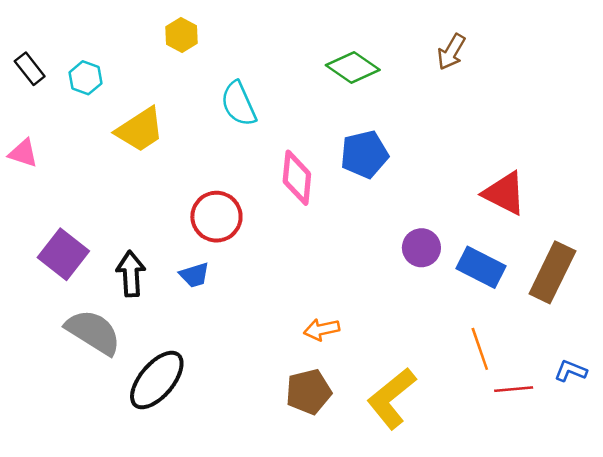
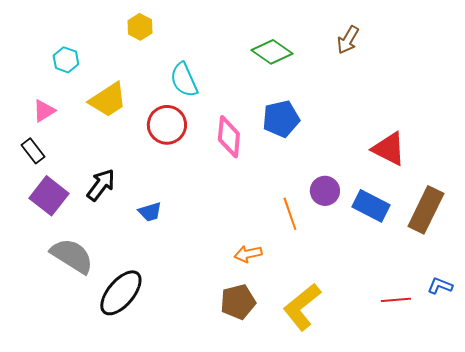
black rectangle: (30, 69) -> (33, 151), moved
pink triangle: (23, 153) -> (44, 111), moved, turned -50
red circle: (216, 217) -> (167, 125), moved
black arrow: (131, 274) -> (101, 185), moved, turned 40
orange line: (480, 349) -> (290, 214), moved

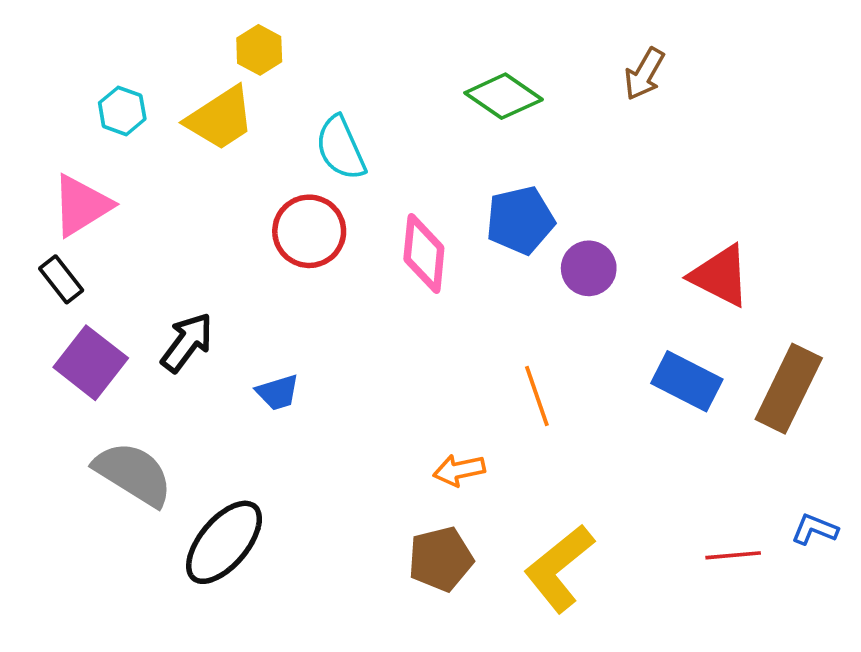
yellow trapezoid: (108, 100) -> (220, 118), moved
pink triangle: (44, 111) -> (81, 205), size x1.5
purple circle: (325, 191) -> (589, 268), moved

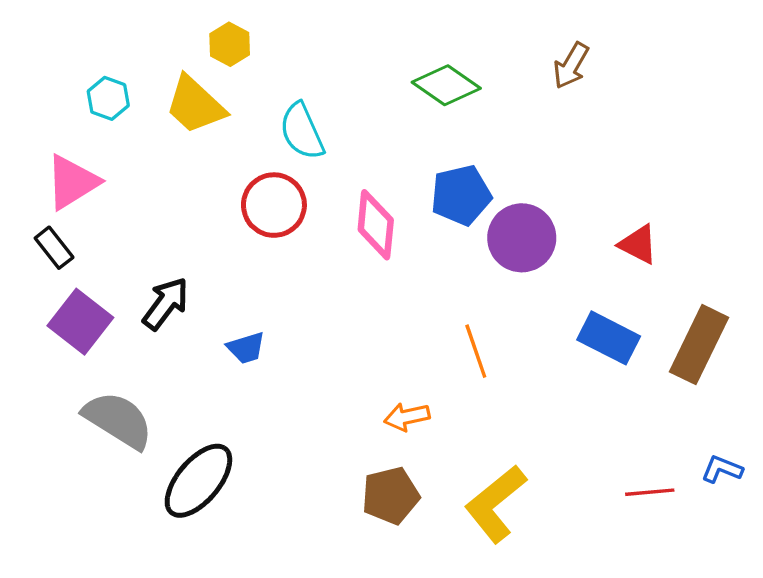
yellow trapezoid: (220, 118) -> (195, 105), turned 76
purple circle: (589, 268) -> (522, 238), size x1.4
red triangle: (720, 276) -> (638, 244), size x0.7

